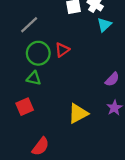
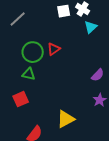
gray line: (29, 25) -> (18, 19), moved
yellow triangle: (78, 113) -> (66, 119), moved

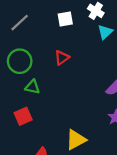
white square: (64, 11) -> (65, 19), moved
green circle: (33, 52) -> (20, 61), moved

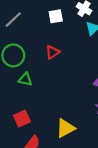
red square: (23, 116) -> (22, 119), moved

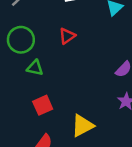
red square: (22, 119) -> (43, 105), moved

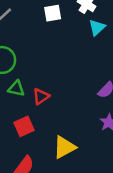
red triangle: (67, 36) -> (41, 96), moved

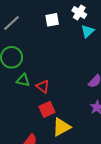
red triangle: (41, 96) -> (43, 86), turned -48
red square: (24, 126) -> (47, 109), moved

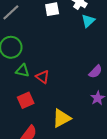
red square: (47, 109) -> (26, 100), moved

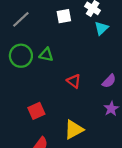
green triangle: (22, 71) -> (46, 55), moved
red triangle: (43, 77) -> (74, 81), moved

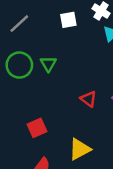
green triangle: (46, 55) -> (48, 64), turned 48
red triangle: (74, 81) -> (88, 99), moved

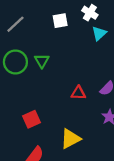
red triangle: (88, 99) -> (78, 93), turned -35

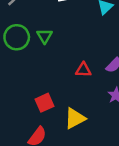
red square: (31, 119) -> (45, 103), moved

